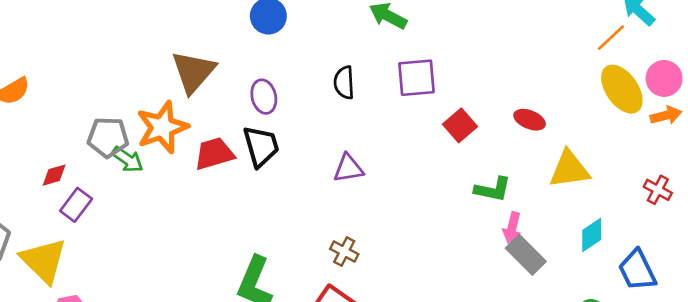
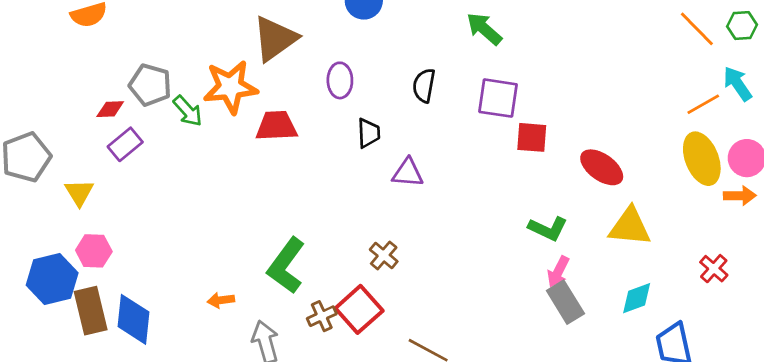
red ellipse: (530, 120) -> (602, 167), size x1.4
red square: (460, 125) -> (532, 137), moved, turned 32
gray pentagon: (108, 137) -> (150, 85), moved
black trapezoid: (261, 146) -> (369, 133), moved, size x0.7
yellow triangle: (44, 261) -> (79, 193), size x0.6

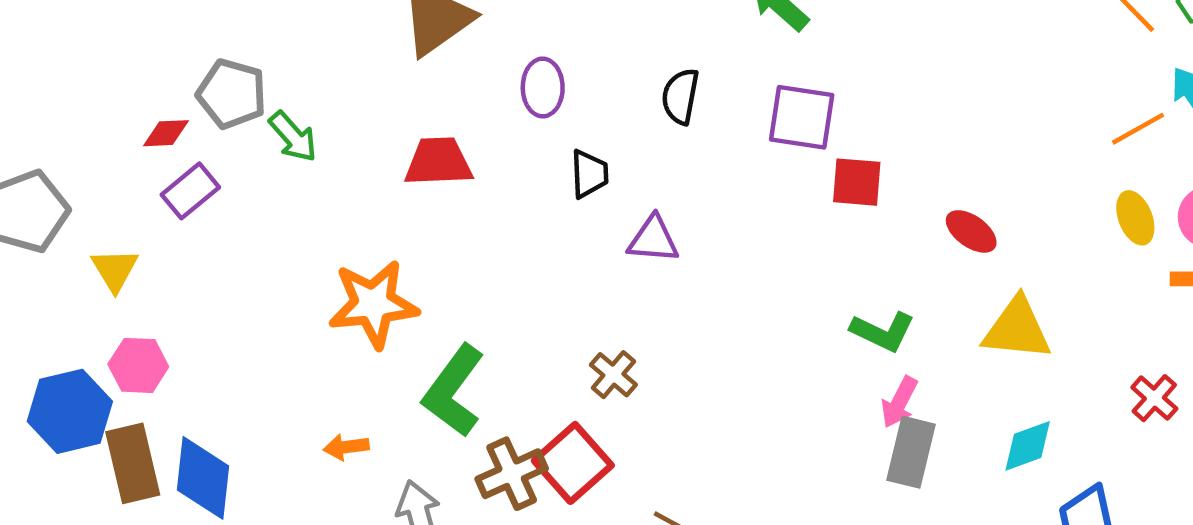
orange star: (230, 87) -> (373, 304), moved
yellow ellipse: (702, 159) -> (1135, 218), size x0.6
red ellipse: (602, 167) -> (971, 231), size x0.7
gray rectangle: (565, 302) -> (911, 452), turned 45
brown cross: (322, 316) -> (512, 474), size x1.4

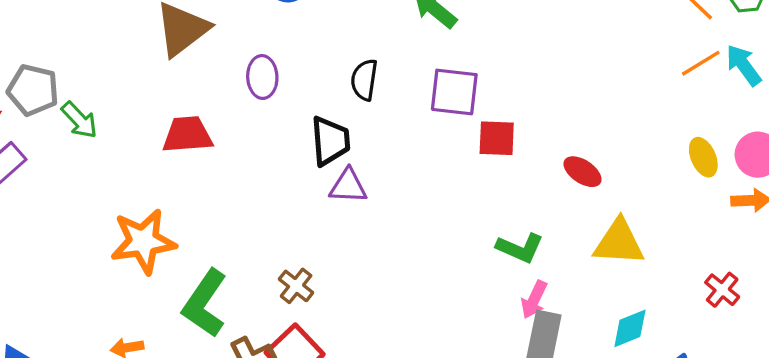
orange line: (1138, 129) -> (701, 63), moved
black trapezoid: (589, 174) -> (330, 141), moved, size x1.4
brown cross: (613, 375) -> (296, 286), moved

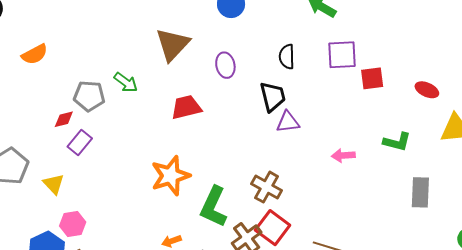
green arrow: (79, 120) -> (126, 82), moved
brown cross: (296, 286) -> (267, 187), size x1.4
pink arrow: (534, 300) -> (343, 155), moved, turned 70

